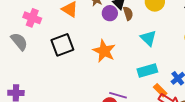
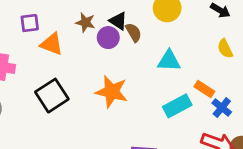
cyan triangle: (148, 38) -> (169, 61), turned -30
orange rectangle: (160, 90) -> (204, 89), moved

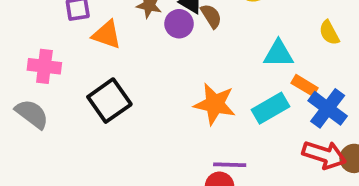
cyan triangle: (169, 61) -> (278, 54), moved
orange star: (112, 92) -> (215, 104), moved
blue cross: (222, 108) -> (328, 108), size x1.5

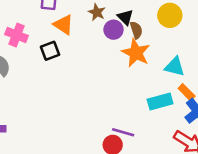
black square: (109, 101) -> (50, 51), moved, size x0.7
orange star: (215, 104) -> (136, 53), moved

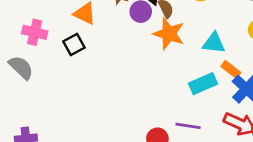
purple line: (123, 132) -> (188, 126), moved

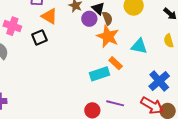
orange rectangle: (231, 69) -> (116, 63), moved
cyan rectangle: (203, 84) -> (100, 74), moved

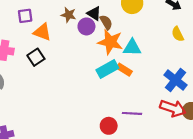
cyan triangle: (139, 46) -> (132, 48), moved
cyan rectangle: (100, 74) -> (107, 69), moved

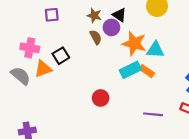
brown semicircle: (106, 22) -> (96, 37), moved
orange triangle: (42, 32) -> (43, 69), moved, turned -42
red circle: (109, 126) -> (101, 98), moved

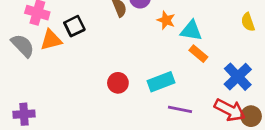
orange star: (134, 43) -> (166, 20), size x0.6
cyan rectangle: (130, 70) -> (161, 82), moved
orange rectangle: (147, 71) -> (198, 54), moved

